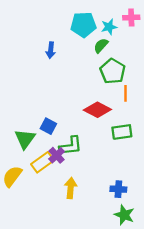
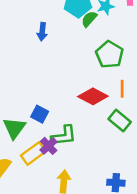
green semicircle: (101, 46) -> (89, 19), moved
orange line: (125, 93) -> (122, 89), moved
green rectangle: (122, 132) -> (120, 120), turned 48

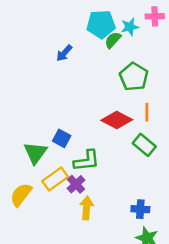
blue arrow: (42, 32) -> (64, 53), turned 36
purple cross: (49, 146) -> (76, 184), moved

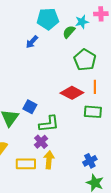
cyan pentagon: (101, 24) -> (48, 19), moved
green rectangle: (144, 145) -> (93, 112), turned -36
yellow rectangle: (55, 179) -> (26, 164), moved, turned 36
blue cross: (140, 209) -> (90, 161), turned -32

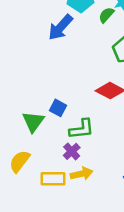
blue arrow: (32, 42) -> (60, 27), size x1.6
yellow arrow: (49, 160) -> (82, 174), turned 72

